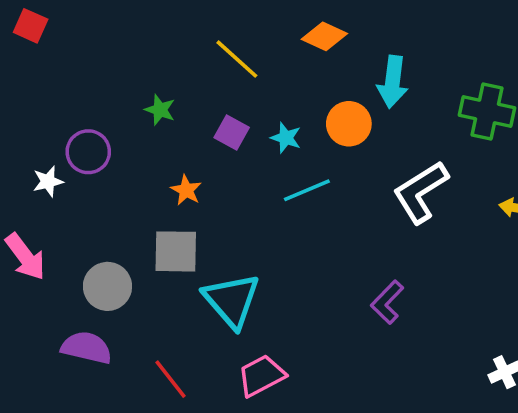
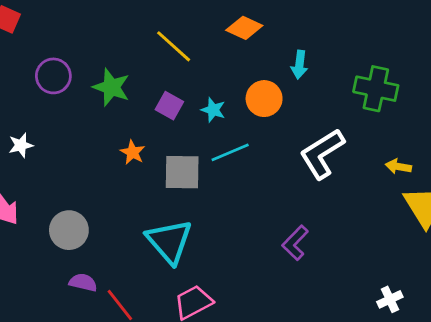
cyan arrow: (393, 82) -> (299, 65), size x0.7
green star: (160, 110) -> (111, 87), size x1.5
purple circle: (88, 152) -> (53, 76), moved
gray square: (176, 251) -> (182, 172), moved
purple semicircle: (87, 348) -> (83, 282), moved, size x0.7

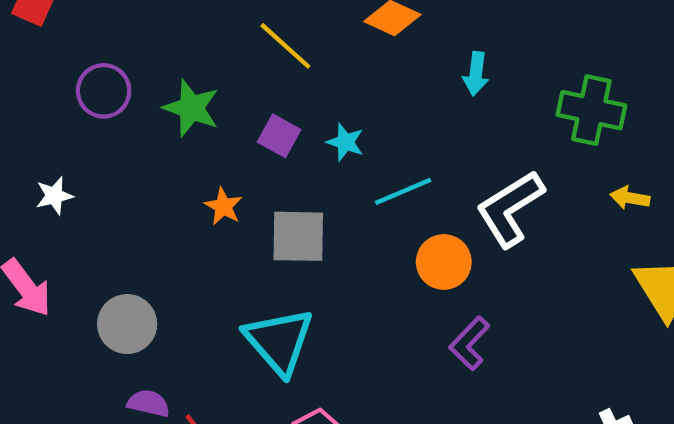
orange circle: (264, 99) -> (444, 262), moved
cyan line: (230, 152) -> (403, 191), moved
yellow arrow: (398, 166) -> (630, 198), moved

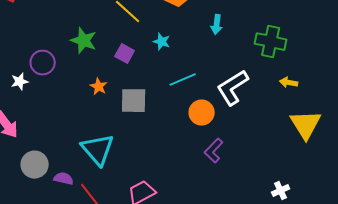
purple circle: (104, 91) -> (43, 63), moved
cyan star: (345, 142) -> (162, 42), moved
gray circle: (127, 324) -> (35, 165), moved
cyan triangle: (279, 341) -> (98, 150), moved

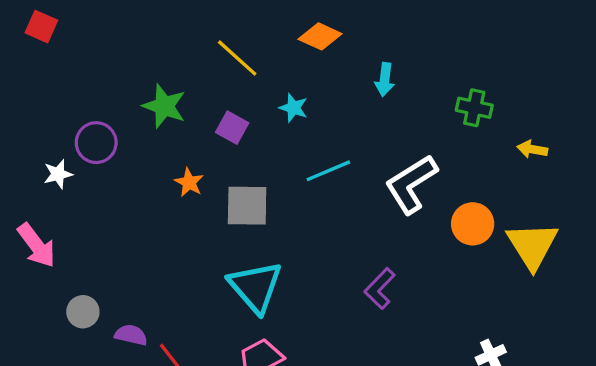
green cross: (271, 42) -> (474, 108), size x0.7
yellow arrow: (289, 83) -> (532, 149), moved
orange circle: (202, 113) -> (473, 224), moved
cyan triangle: (98, 150) -> (255, 287), moved
gray circle: (35, 165) -> (83, 312), size x0.7

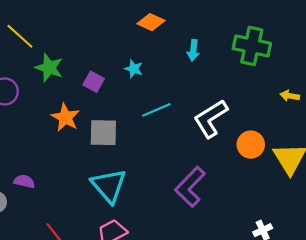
yellow line: (237, 58) -> (20, 36), moved
green cross: (474, 108) -> (252, 46), moved, size x1.6
orange star: (189, 182) -> (65, 117), size x1.5
purple L-shape: (380, 289) -> (190, 187), size x1.5
purple semicircle: (131, 335) -> (24, 181), moved

